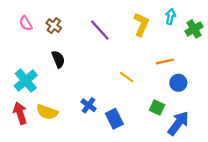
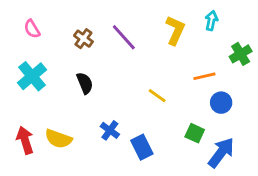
brown cross: (54, 26) -> (83, 39), moved
green cross: (194, 29) -> (241, 54), moved
black semicircle: (58, 59) -> (85, 83), moved
cyan cross: (26, 81) -> (32, 76), moved

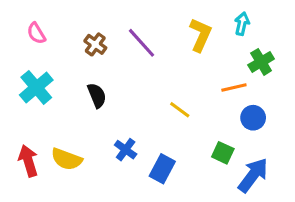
green cross: (241, 54) -> (261, 62), moved
blue rectangle: (142, 147) -> (162, 169), turned 55

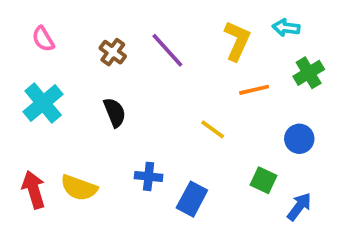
cyan arrow: (242, 24) -> (286, 28), turned -95
orange line: (234, 87) -> (254, 90), moved
blue cross: (126, 150) -> (149, 176), turned -30
blue arrow: (253, 175) -> (299, 207), size x0.7

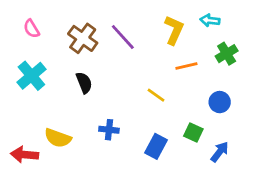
brown cross: (113, 52) -> (83, 38), size x1.5
red arrow: (34, 190) -> (25, 155), moved, turned -68
blue rectangle: (192, 199) -> (156, 146), moved

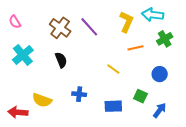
cyan arrow: (210, 20) -> (153, 15), size x1.5
pink semicircle: (31, 29) -> (15, 22), moved
blue rectangle: (156, 146) -> (113, 106), turned 60

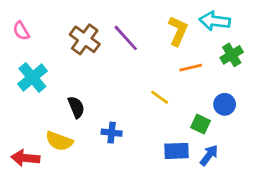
black semicircle: (61, 60) -> (76, 107), moved
green square: (140, 96) -> (201, 124), moved
blue rectangle: (113, 106) -> (177, 151), moved
blue arrow: (160, 110) -> (209, 155), moved

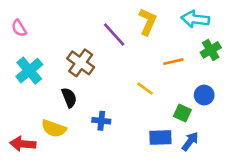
yellow L-shape: (178, 31) -> (148, 22), moved
brown cross: (85, 39) -> (81, 63), moved

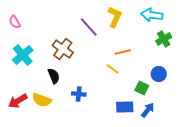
orange line: (173, 62) -> (123, 52), moved
red arrow: (23, 144) -> (18, 101), moved, turned -36

